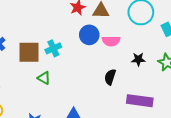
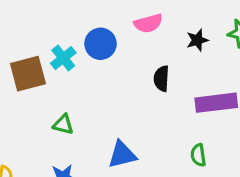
blue circle: (89, 35) -> (100, 44), moved
green triangle: (44, 78) -> (63, 124), moved

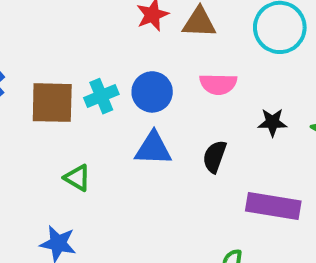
blue triangle: (122, 155) -> (153, 149), moved

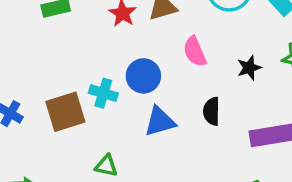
pink semicircle: (218, 84) -> (195, 52), turned 84
cyan cross: (101, 96) -> (103, 93), turned -32

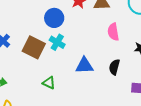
blue circle: (143, 76) -> (54, 18), moved
brown square: (65, 112) -> (34, 47), turned 30

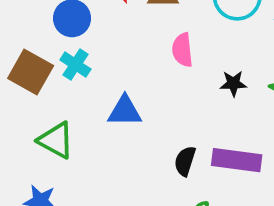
black semicircle: (114, 67) -> (185, 161), moved
green triangle: (49, 83) -> (56, 140), size x1.5

